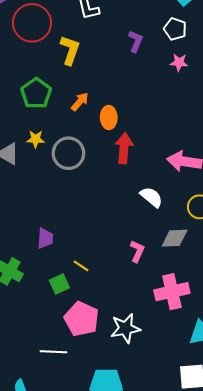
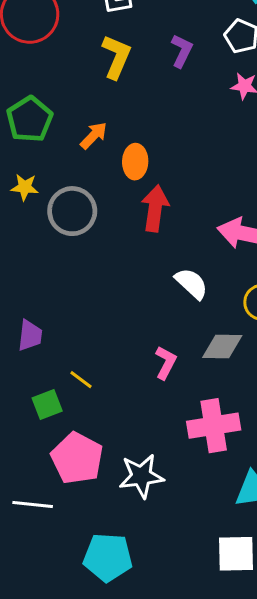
yellow L-shape: (70, 50) -> (116, 57), moved

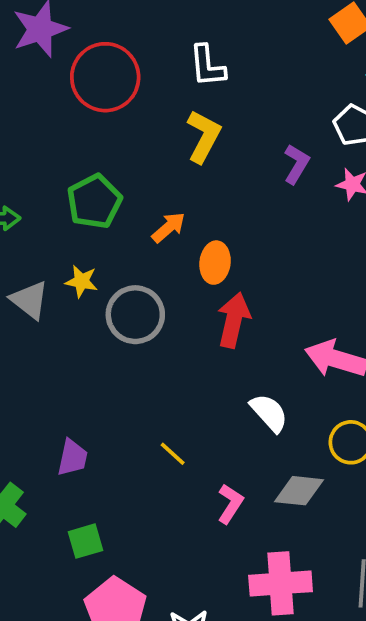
purple L-shape: (182, 51) -> (296, 164), moved
yellow line: (81, 380) -> (173, 454), moved

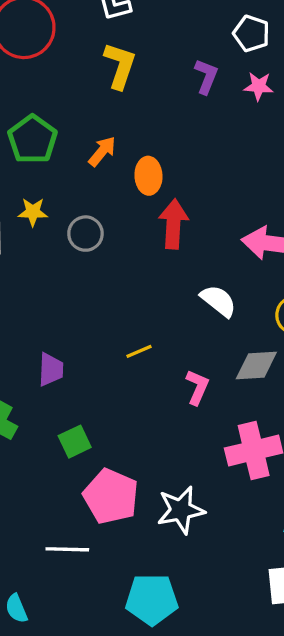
gray circle: (135, 315) -> (85, 234), size x0.7
yellow line: (173, 454) -> (139, 351), turned -56

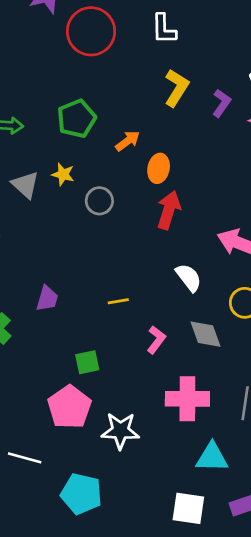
yellow L-shape: (120, 66) -> (176, 88), moved
gray diamond: (256, 366) -> (205, 334), turned 60
green square: (75, 442) -> (87, 362), moved
white line: (67, 549) -> (25, 458), moved

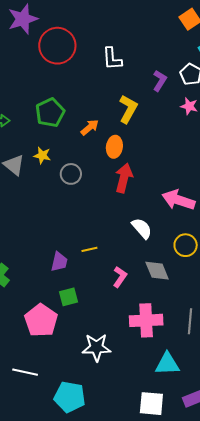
white L-shape: (164, 29) -> (112, 59), moved
yellow L-shape: (176, 88) -> (128, 109), moved
purple L-shape: (222, 103) -> (160, 81), moved
purple trapezoid: (47, 299) -> (59, 262), moved
pink pentagon: (69, 407) -> (41, 320), moved

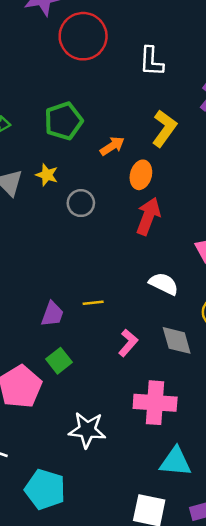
white semicircle: (142, 228) -> (164, 284), turned -30
green square: (69, 297) -> (59, 361), turned -30

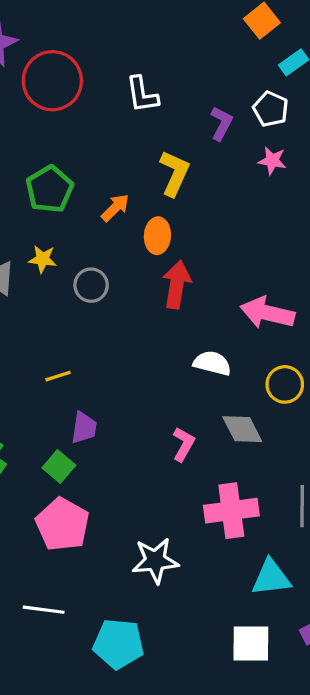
yellow line: (93, 303) -> (58, 376), moved
green square: (59, 361) -> (59, 467), moved

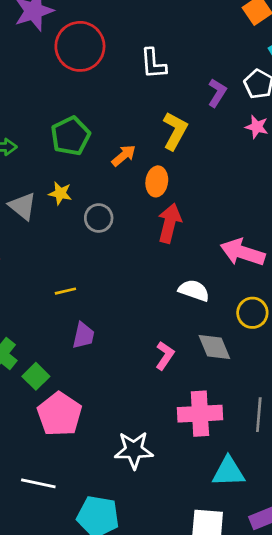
green square: (59, 467) -> (36, 376), moved

